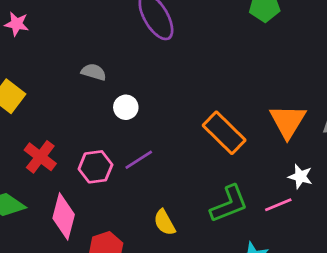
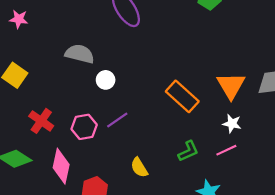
gray semicircle: (94, 72) -> (80, 54), size x1.5
white star: (300, 177) -> (232, 124), moved
green L-shape: (229, 204) -> (188, 151), size x0.7

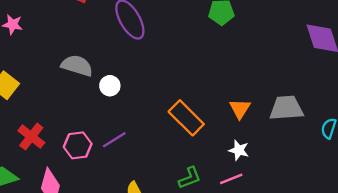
white circle: (106, 80) -> (110, 86), moved
orange triangle: (231, 85) -> (240, 109), size x0.7

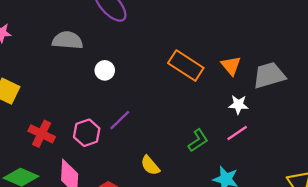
gray semicircle: (77, 66) -> (67, 40), moved
gray trapezoid: (286, 108) -> (269, 75), moved
orange rectangle: (186, 118) -> (186, 66), moved

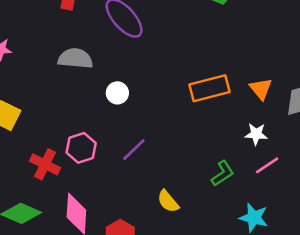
orange rectangle: (186, 66) -> (209, 88), turned -48
white star: (238, 105) -> (256, 134), moved
pink hexagon: (87, 133) -> (81, 148), moved

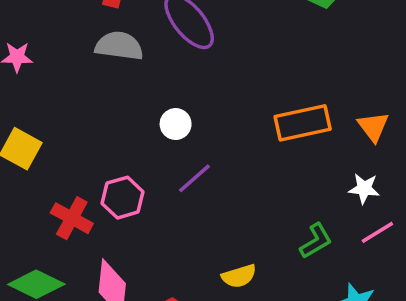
gray semicircle: (75, 58) -> (119, 46), moved
purple line: (134, 150) -> (194, 178), moved
yellow semicircle: (168, 201) -> (239, 276), turned -70

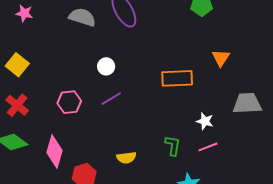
orange triangle: (373, 127) -> (221, 58), moved
red cross: (72, 218) -> (17, 105), moved
green L-shape: (316, 241) -> (173, 146), turned -60

